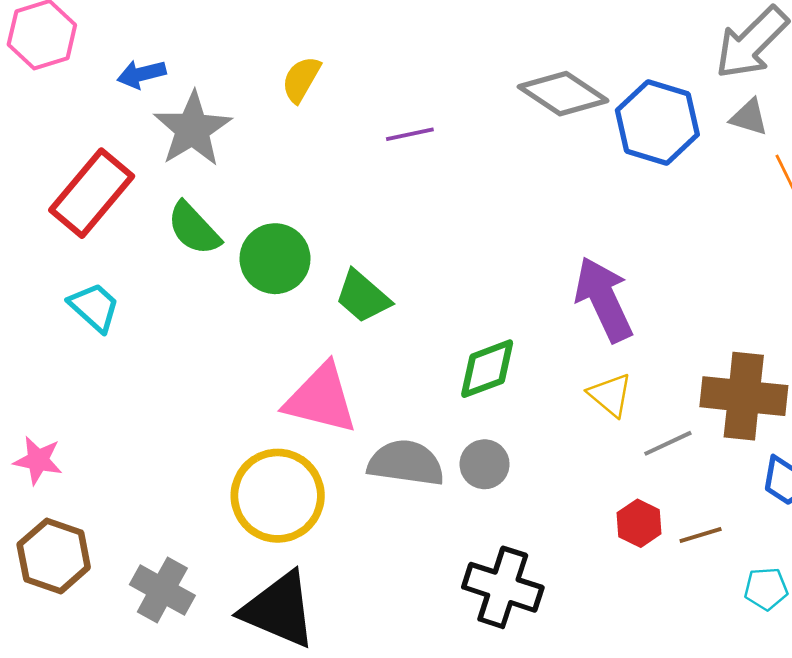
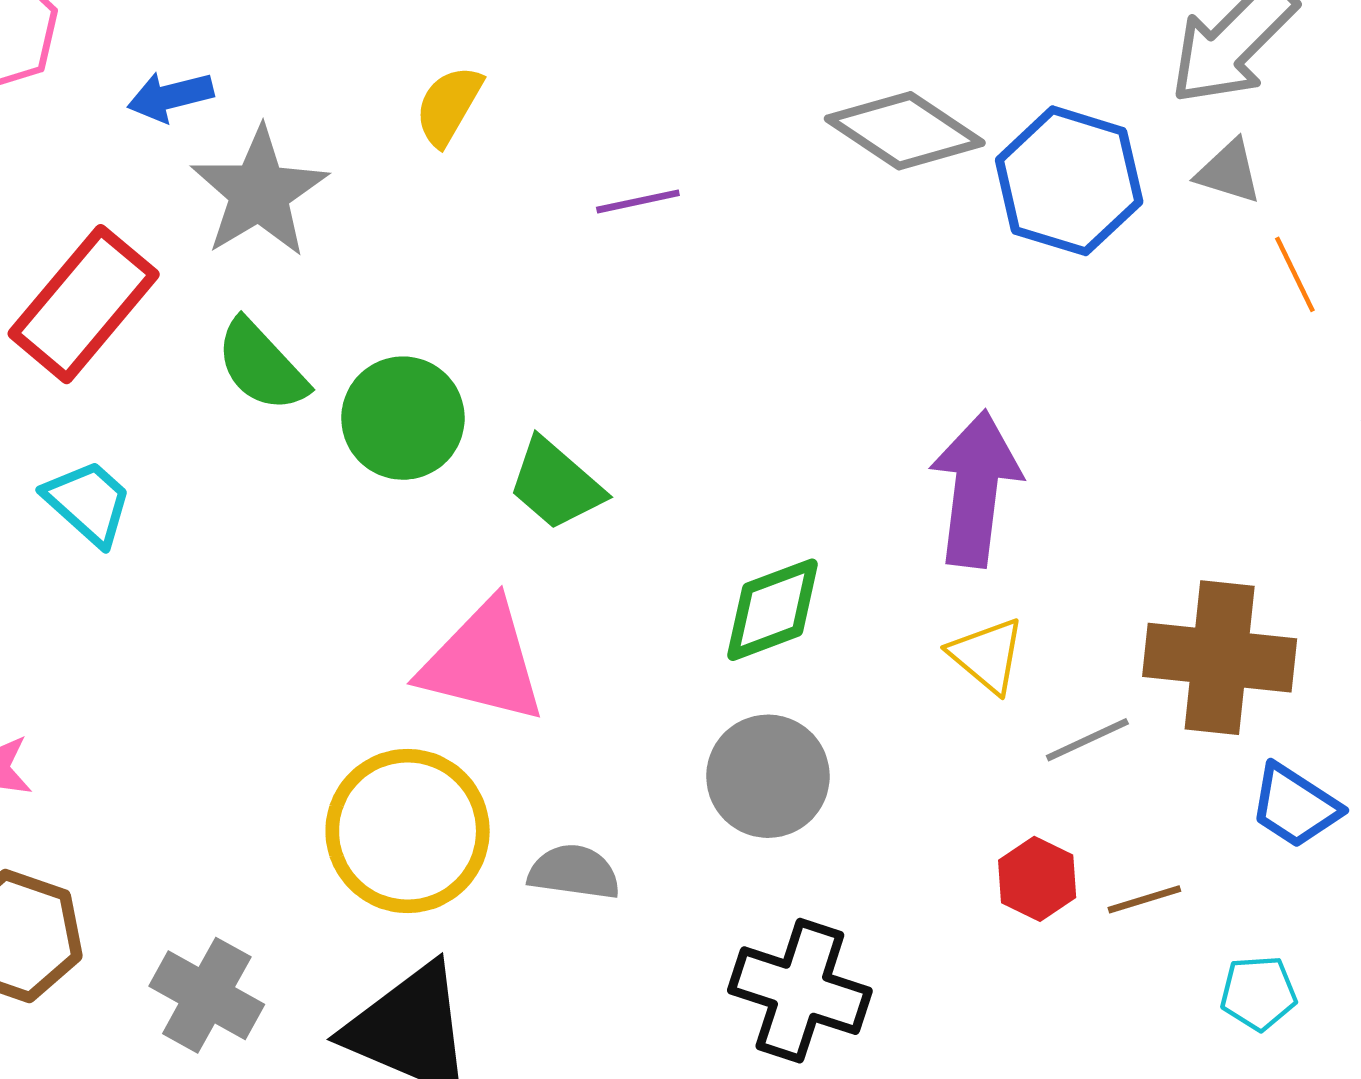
purple arrow: (604, 299) -> (976, 489), turned 32
gray semicircle: (406, 463) -> (574, 872), moved, size x0.7
gray circle: (485, 464) -> (768, 776), size x1.4

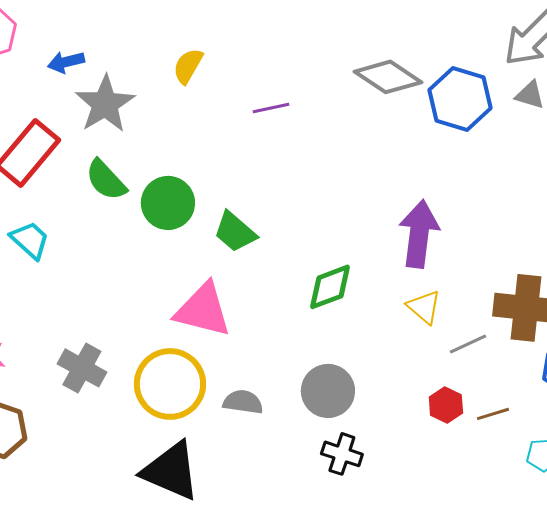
gray circle: (768, 776) -> (328, 391), moved
black cross: (800, 991) -> (342, 454), size x0.7
gray cross: (207, 995) -> (82, 368), moved

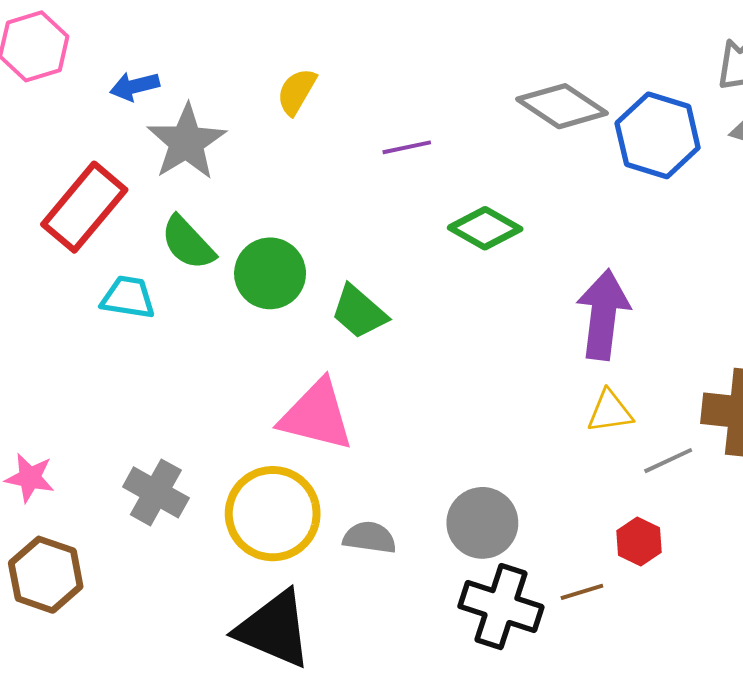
cyan trapezoid: (30, 240) -> (128, 297), moved, turned -33
green diamond: (330, 287) -> (485, 228), moved, turned 50
yellow triangle: (424, 307) -> (610, 411), turned -48
brown line: (493, 414) -> (582, 592), moved
black cross: (342, 454) -> (501, 607), size x1.5

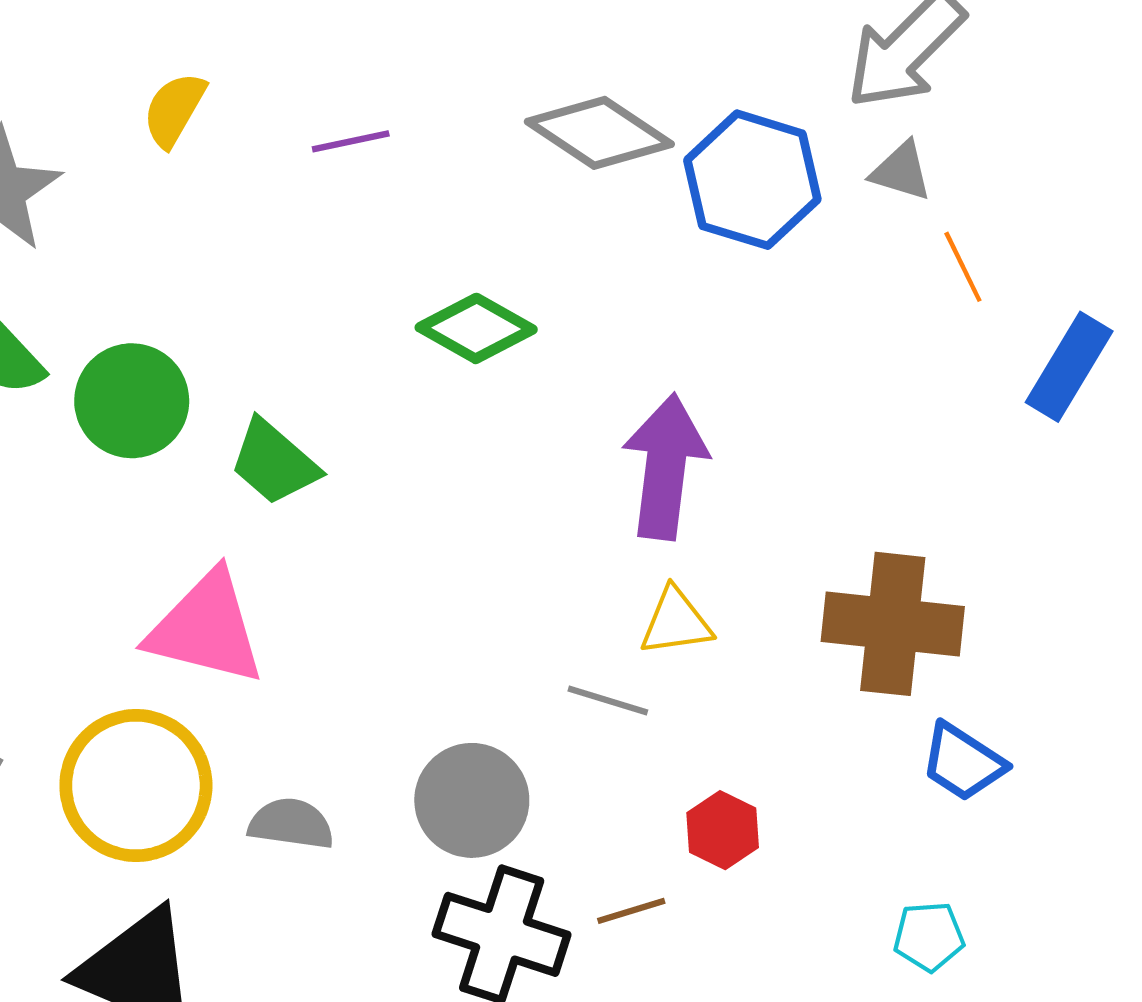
purple line: (407, 147) -> (351, 141), moved
gray line: (668, 461) -> (608, 700), moved, turned 42

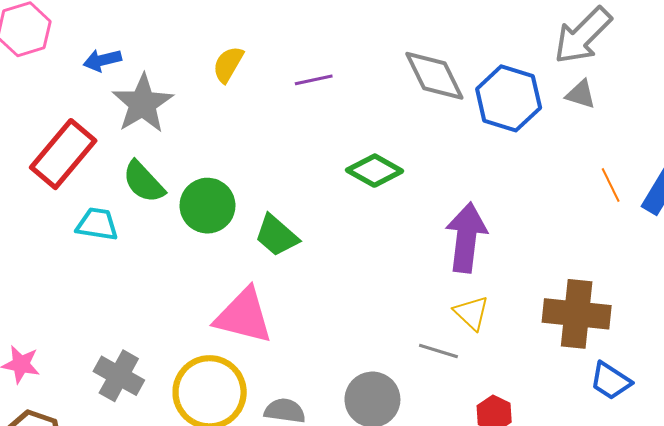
gray diamond: (599, 133) -> (434, 76), turned 30
orange line: (963, 267) -> (611, 185), moved
yellow triangle: (676, 622) -> (471, 313), turned 51

